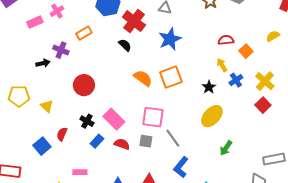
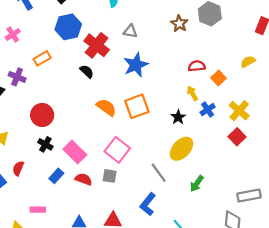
pink square: (153, 117) -> (117, 150), turned 30
black cross: (87, 121) -> (45, 144), moved
gray line: (173, 138) -> (159, 173), moved

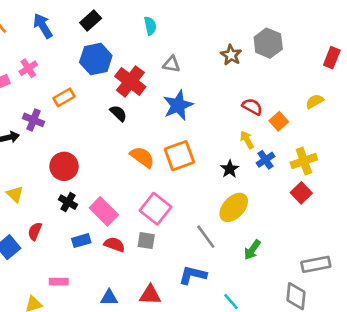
red semicircle: (197, 66) -> (252, 107), turned 35
yellow cross: (239, 111) -> (304, 161), turned 30
blue rectangle: (56, 176) -> (81, 241), turned 32
blue L-shape: (148, 204) -> (193, 275), turned 65

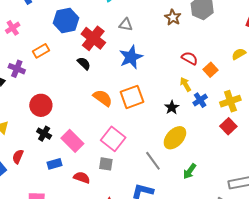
red semicircle: (114, 245) -> (82, 178), moved

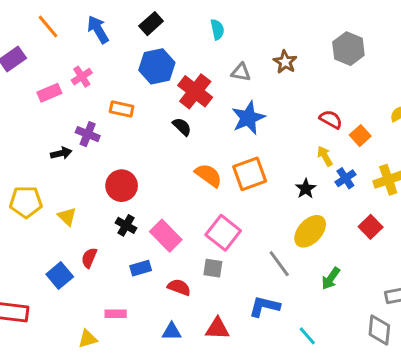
brown star: (173, 17) -> (285, 62), moved
orange rectangle: (41, 51) -> (122, 109), turned 42
red square: (228, 126) -> (371, 227), moved

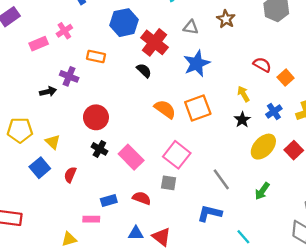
yellow arrow: (325, 156) -> (243, 94), moved
yellow ellipse: (310, 231) -> (263, 147), moved
blue rectangle: (141, 268) -> (109, 200), moved
blue square: (60, 275) -> (40, 168), moved
red triangle: (217, 329) -> (162, 237), moved, turned 36

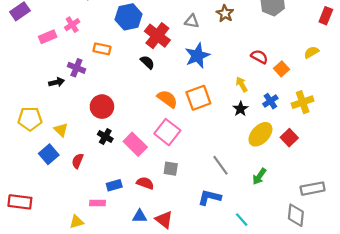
pink square: (177, 155) -> (167, 132), moved

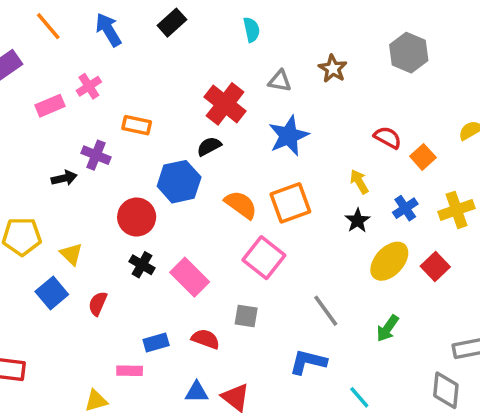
blue hexagon: (129, 17) -> (179, 182), moved
black semicircle: (147, 62) -> (209, 146), turned -72
pink square: (167, 132) -> (264, 258), moved

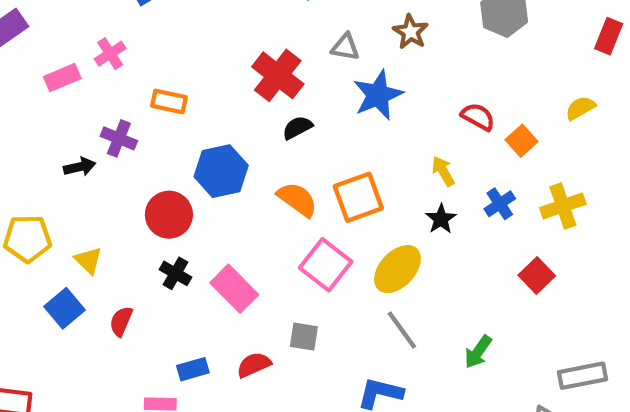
blue star: (289, 136) -> (378, 95), moved
black semicircle: (209, 146) -> (297, 128), moved
yellow ellipse: (389, 261) -> (397, 269), moved
red semicircle: (206, 339) -> (254, 365), turned -44

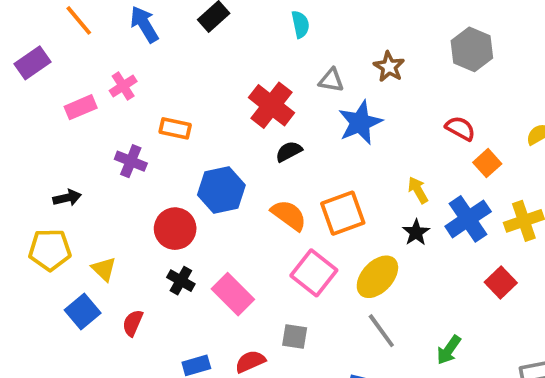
red semicircle: (478, 117) -> (460, 128), moved
black arrow: (80, 167) -> (67, 198), moved
blue cross: (500, 204) -> (468, 219), size x1.6

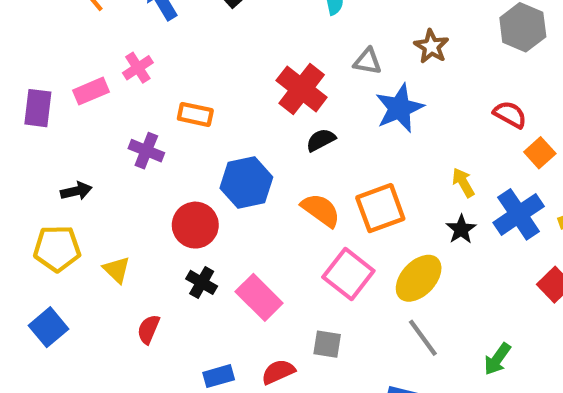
purple rectangle: (32, 63) -> (38, 108), moved, turned -48
blue square: (83, 311) -> (49, 327), moved

